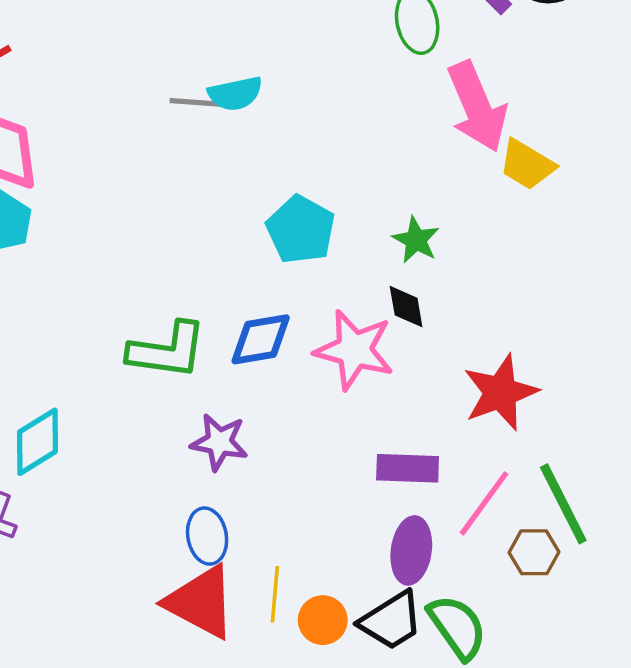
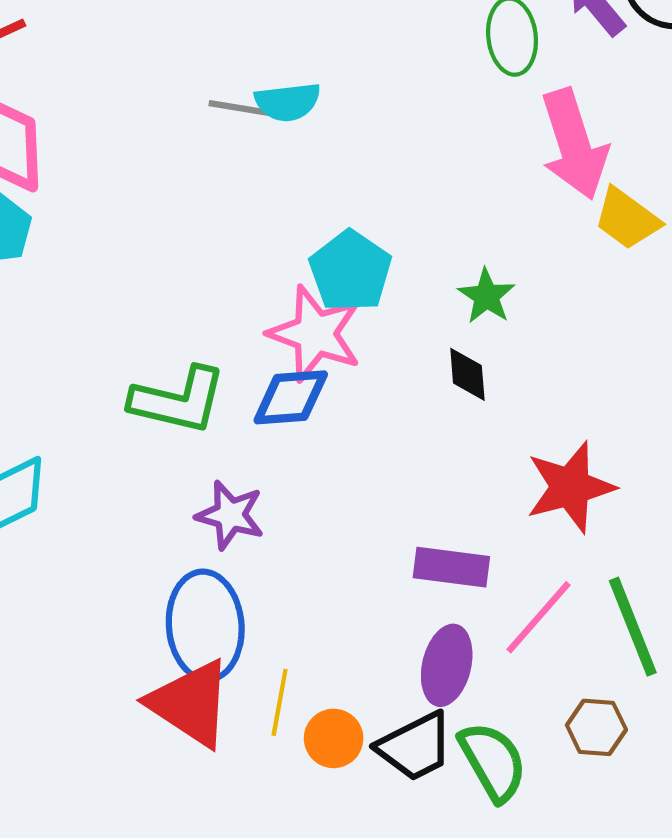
pink star: (354, 350) -> (315, 334), moved
blue ellipse: (207, 536) -> (205, 626), size x1.6
brown hexagon: (534, 552) -> (596, 727), moved

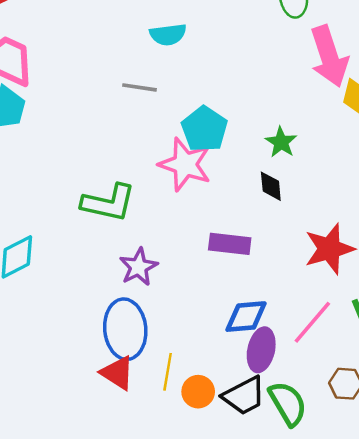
gray line: (239, 108) -> (139, 87), moved
blue diamond: (291, 397) -> (246, 317), moved
purple star: (230, 515) -> (139, 267), turned 30
purple rectangle: (451, 567) -> (230, 244), moved
red triangle: (190, 703) -> (117, 373), size x0.7

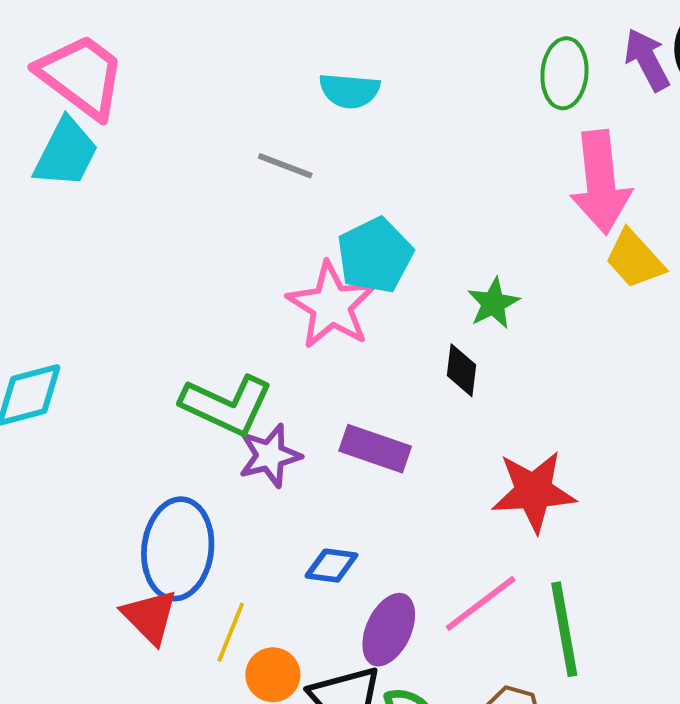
green L-shape: (109, 203) -> (227, 405), moved
purple star: (139, 267) -> (270, 456), moved
blue diamond: (246, 317) -> (331, 566), moved, size x0.7

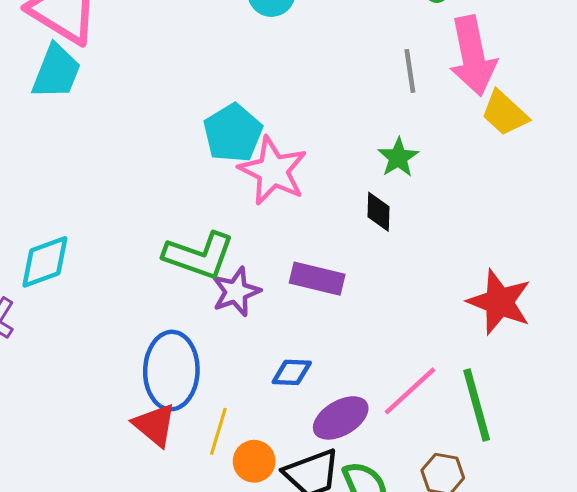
gray line: (285, 166) -> (410, 71), moved, turned 66
cyan pentagon: (375, 255) -> (233, 133), moved
red star: (534, 491) -> (499, 302), moved, turned 30
purple ellipse: (389, 630) -> (341, 418), turned 40

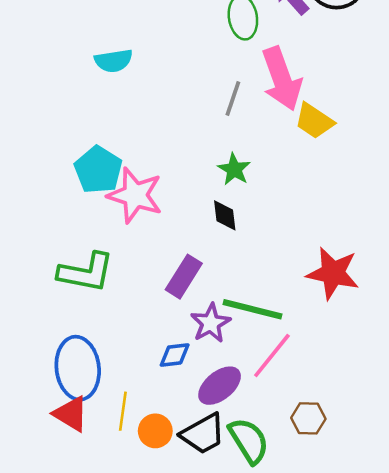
gray line: (410, 71) -> (233, 98), turned 36
purple rectangle: (317, 279) -> (184, 277), turned -63
purple star: (236, 292) -> (211, 323), moved
green line: (477, 405) -> (253, 309), moved, turned -52

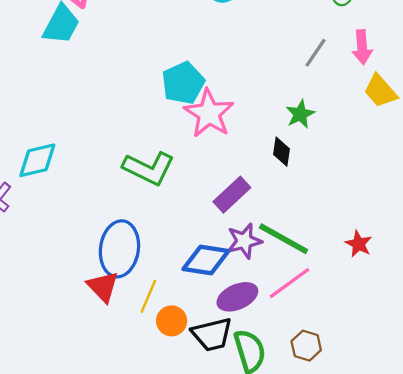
pink arrow: (282, 79) -> (362, 47), size x0.6
red star: (333, 273) -> (359, 244), moved, size x0.6
blue diamond: (175, 355) -> (206, 260), size x1.6

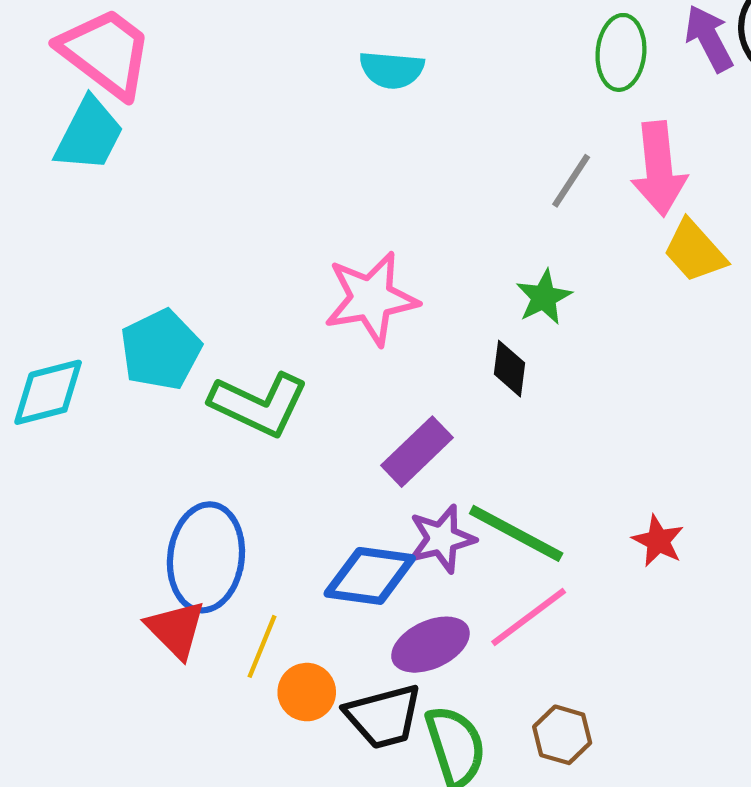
pink arrow: (362, 47) -> (659, 169), size x1.4
cyan pentagon: (183, 83) -> (161, 350), moved
pink star: (209, 113) -> (371, 299), turned 30

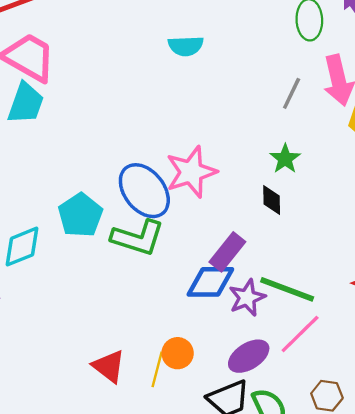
blue ellipse: (206, 557) -> (144, 191), moved, turned -38
blue diamond: (370, 576) -> (210, 282), moved
orange circle: (307, 692) -> (178, 353), moved

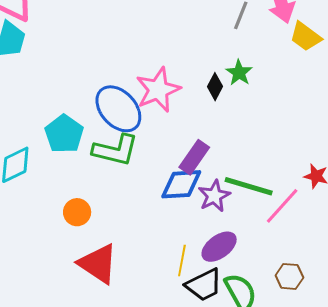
black diamond: (272, 200) -> (215, 87), moved, turned 32
pink line: (300, 334) -> (282, 206), moved
orange circle: (178, 353) -> (77, 212), moved
red triangle: (109, 366) -> (98, 264), size x1.4
yellow line: (157, 369) -> (182, 260), moved

